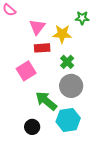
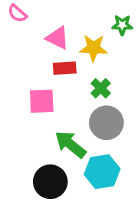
pink triangle: (37, 27) -> (58, 38), turned -42
pink square: (26, 71) -> (42, 101), turned 30
black circle: (32, 127) -> (50, 182), size x1.5

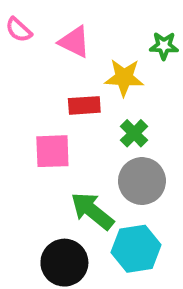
pink triangle: (58, 38) -> (74, 42), moved

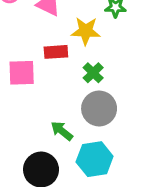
pink square: (52, 151) -> (22, 73), moved
green arrow: (92, 211) -> (62, 131), size x0.7

